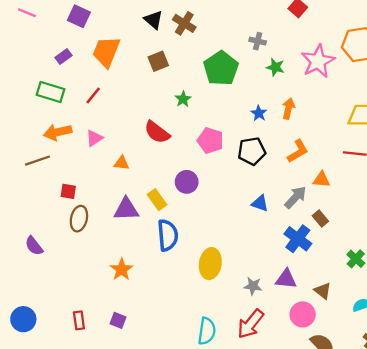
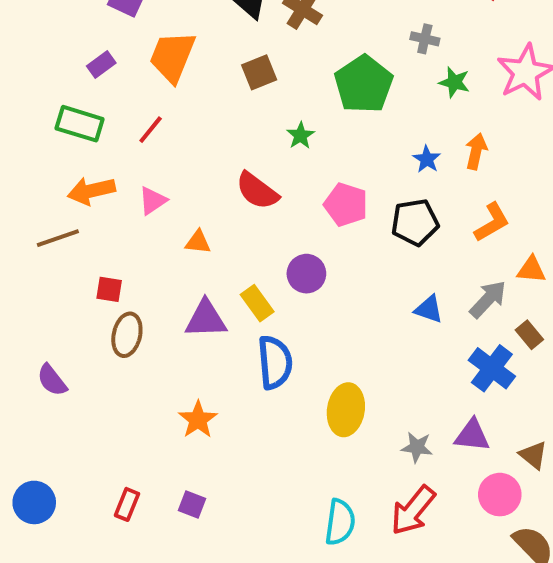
red rectangle: (79, 320) -> (127, 504), turned 30

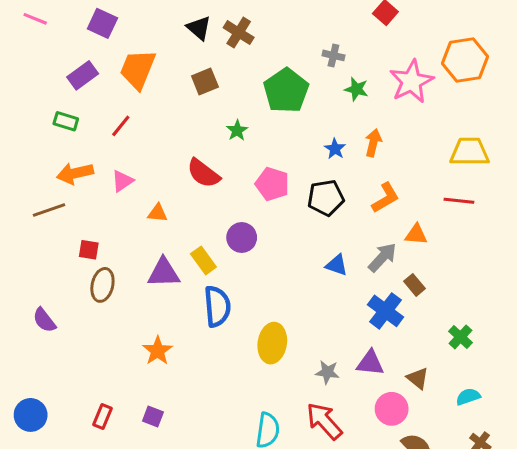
purple rectangle: (101, 64) -> (83, 75), size x1.4
green rectangle: (80, 124) -> (66, 121), size x0.7
red arrow: (413, 510) -> (324, 421), turned 99

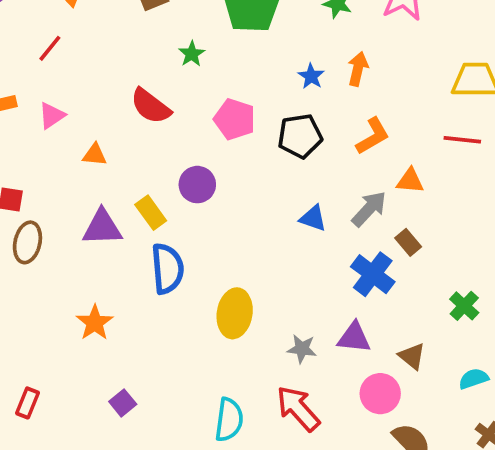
purple square: (153, 416) -> (123, 403), moved, turned 30

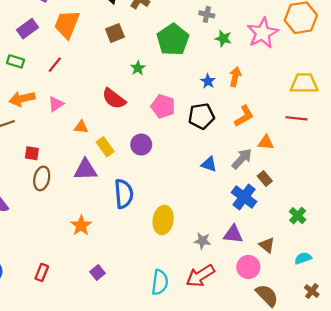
yellow rectangle: (151, 213) -> (105, 147), moved
red arrow: (298, 409) -> (200, 276), turned -80

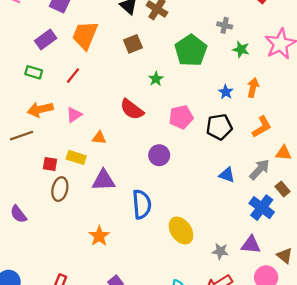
pink pentagon: (163, 106) -> (181, 117), turned -30
yellow rectangle: (105, 147) -> (76, 157), moved, turned -36
yellow ellipse: (163, 220) -> (181, 231), turned -44

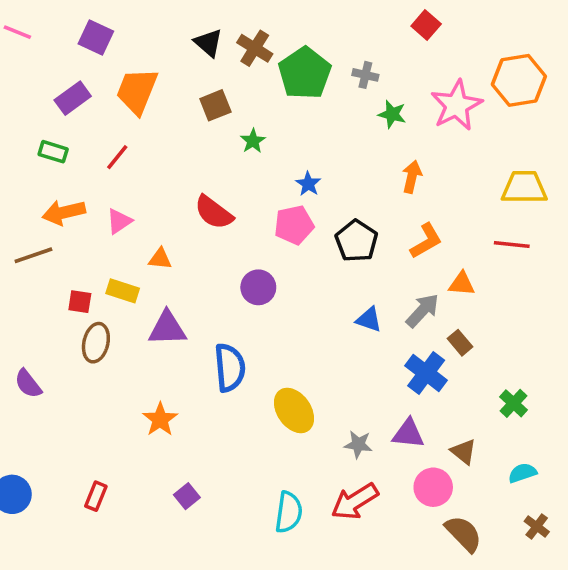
green pentagon: (191, 50) -> (305, 73), moved
green star: (156, 79) -> (253, 141), moved
blue star: (226, 92) -> (308, 184), moved
black pentagon: (219, 127) -> (356, 241), turned -30

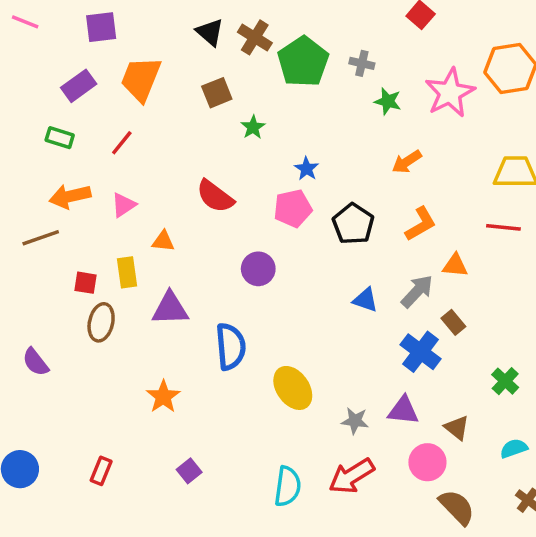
purple square: (96, 37) -> (101, 27), turned -32
orange arrow: (412, 177) -> (407, 162), turned -136
yellow rectangle: (123, 291) -> (127, 272), turned 64

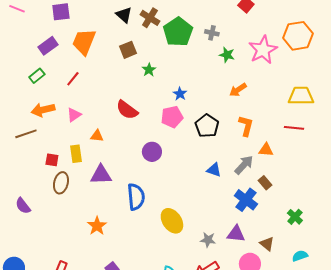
green rectangle: (60, 138) -> (37, 76), turned -56
orange L-shape: (421, 224) -> (246, 126), turned -45

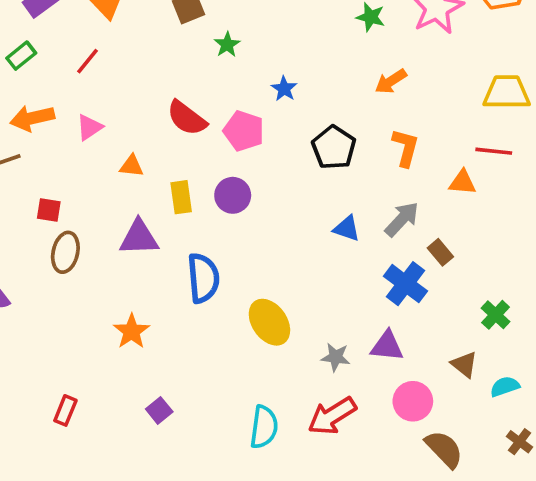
pink pentagon: (172, 117) -> (244, 131), moved, turned 30
orange triangle: (266, 150) -> (462, 182), moved
yellow rectangle: (76, 154) -> (181, 197), moved
brown triangle: (267, 244) -> (464, 364), moved

